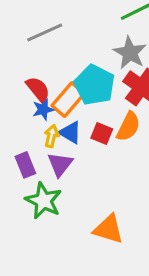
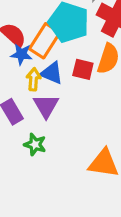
blue star: (43, 110) -> (21, 54), turned 30
green star: (43, 201) -> (35, 144), size x0.6

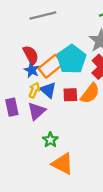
red square: (83, 69) -> (70, 95), turned -35
green star: (35, 144) -> (50, 140), moved

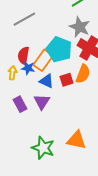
red semicircle: (31, 55) -> (24, 56), turned -126
yellow arrow: (34, 90) -> (12, 73), moved
green star: (50, 140) -> (43, 148), moved, size x1.6

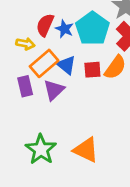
orange rectangle: (43, 60) -> (44, 63), moved
blue star: (28, 68) -> (64, 29), moved
yellow arrow: (12, 73) -> (25, 44), turned 80

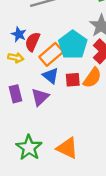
blue star: (64, 29) -> (19, 34), moved
orange rectangle: (44, 63) -> (51, 54), moved

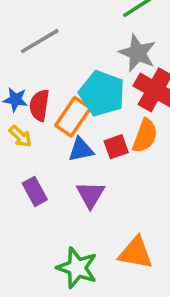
yellow arrow: (16, 58) -> (20, 136), turned 48
blue triangle: (51, 76) -> (81, 150), turned -36
purple triangle: (40, 97) -> (90, 195), moved

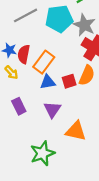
cyan pentagon: (102, 93) -> (59, 19), moved, turned -30
orange triangle: (136, 253) -> (76, 131), moved
green star: (77, 268) -> (42, 153), turned 30

